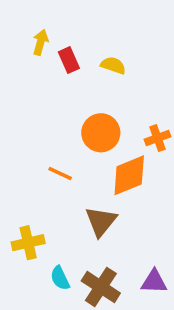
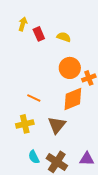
orange circle: (101, 133) -> (70, 68), moved
yellow cross: (28, 243) -> (25, 124), moved

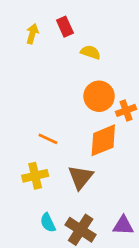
red rectangle: (39, 34) -> (65, 27), moved

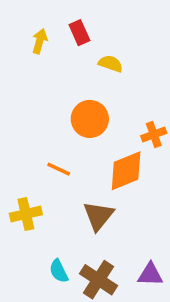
orange circle: (99, 96) -> (90, 119), moved
yellow cross: (35, 176) -> (26, 214), moved

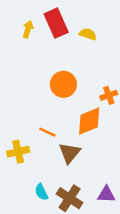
red rectangle: (79, 33) -> (56, 23), size x1.6
yellow semicircle: (111, 64) -> (88, 34), moved
orange line: (59, 169) -> (47, 132), moved

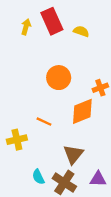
brown triangle: (70, 153) -> (73, 154), moved

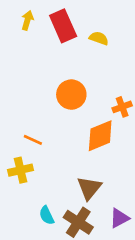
yellow arrow: (26, 27) -> (27, 20), moved
orange line: (44, 122) -> (33, 140), moved
purple triangle: (98, 179) -> (119, 218), turned -30

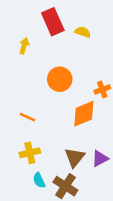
yellow arrow: (27, 20) -> (24, 46), moved
yellow cross: (21, 170) -> (30, 153), moved
purple triangle: (119, 218) -> (100, 159), moved

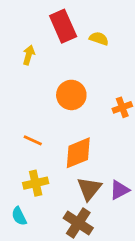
orange diamond: (84, 114) -> (78, 153), moved
cyan semicircle: (39, 180) -> (19, 216), moved

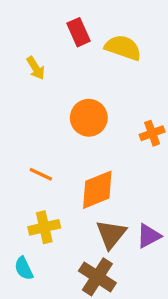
red rectangle: (63, 26) -> (79, 32), size x0.7
yellow semicircle: (99, 39) -> (123, 48), size x1.5
yellow arrow: (29, 55) -> (36, 68), turned 132

